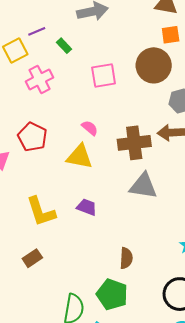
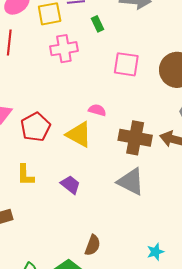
pink semicircle: (90, 128) -> (97, 110), turned -42
red pentagon: (32, 137) -> (36, 127), moved
yellow L-shape: (41, 212) -> (25, 175), size x0.7

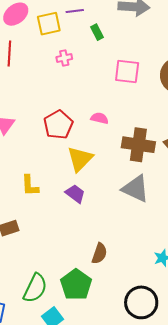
pink cross: (64, 49) -> (64, 58), size x0.6
red pentagon: (36, 127) -> (58, 125), moved
yellow triangle: (79, 134) -> (80, 159), moved, turned 48

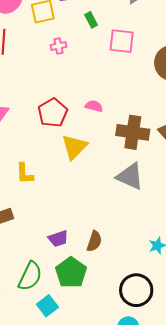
pink square: (127, 71) -> (122, 41), moved
purple trapezoid: (75, 194) -> (58, 239), moved, turned 125

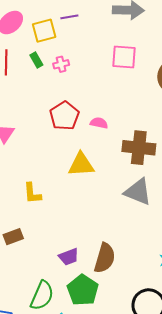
green rectangle: (91, 20) -> (36, 60), moved
red pentagon: (53, 113) -> (64, 116), moved
yellow triangle: (74, 147) -> (81, 165), turned 44
brown semicircle: (94, 241) -> (105, 258), size x1.4

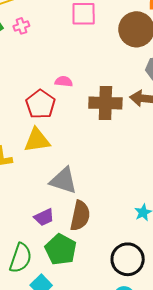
red pentagon: (64, 116) -> (40, 104), moved
yellow triangle: (81, 165) -> (37, 140), moved
gray triangle: (138, 192) -> (64, 180), moved

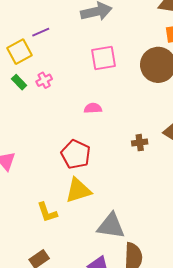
pink semicircle: (64, 81) -> (93, 108), moved
brown cross: (105, 103) -> (140, 143), size x0.5

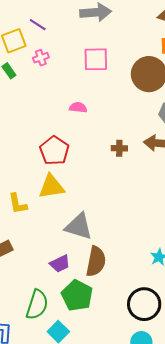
purple line: (41, 32) -> (38, 25), turned 48
pink cross: (44, 80) -> (41, 58), moved

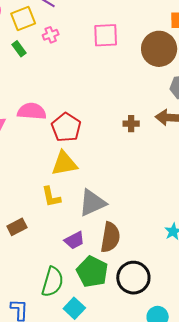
pink semicircle: (78, 107) -> (32, 111), moved, size x1.6
yellow L-shape: (18, 204) -> (51, 197), moved
gray triangle: (79, 226) -> (92, 203), turned -40
black circle: (144, 304) -> (133, 278), moved

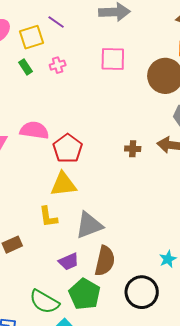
pink cross: (51, 35) -> (58, 65), moved
black circle: (133, 278) -> (142, 292), moved
green semicircle: (53, 282) -> (44, 302), turned 100

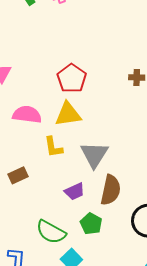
pink semicircle: (34, 130) -> (27, 115), moved
gray triangle: (89, 225) -> (94, 155), turned -36
green pentagon: (85, 294) -> (91, 224), size x0.7

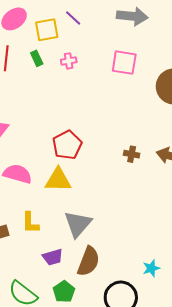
yellow L-shape: (53, 147) -> (30, 223), moved

